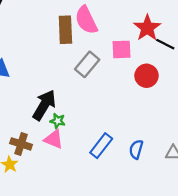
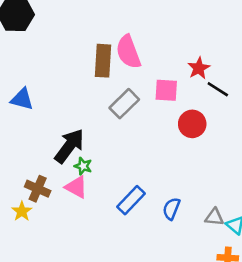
red star: (147, 28) -> (199, 68), size x0.7

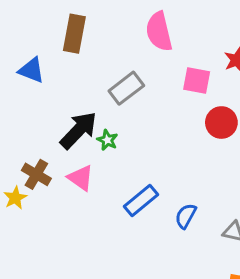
brown rectangle: (103, 61) -> (74, 34), moved
gray rectangle: (124, 104) -> (126, 88), moved
green star: (83, 166) -> (107, 140), moved

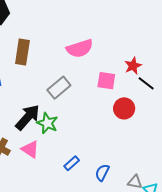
pink semicircle: (159, 32) -> (80, 48), turned -92
green star: (107, 140) -> (47, 123), size x1.5
blue rectangle: (141, 201) -> (72, 163), size x0.7

